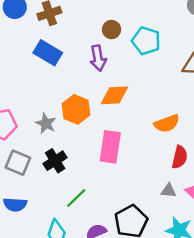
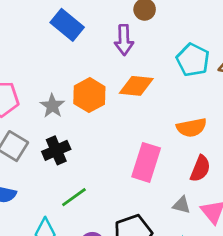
cyan pentagon: (146, 41) -> (193, 60), moved
pink rectangle: (110, 147) -> (146, 162), moved

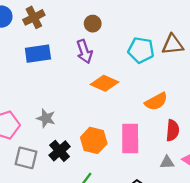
blue rectangle: (67, 25) -> (38, 54), turned -30
orange diamond: (136, 86) -> (105, 83), turned 36
orange hexagon: (89, 95) -> (94, 140), moved

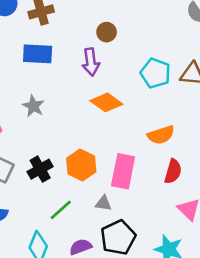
gray star: (46, 118) -> (33, 106), moved
gray triangle: (167, 162) -> (103, 203), moved

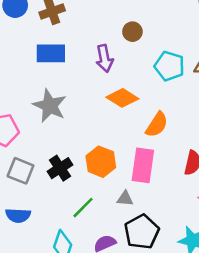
brown circle: (107, 32) -> (132, 32), moved
gray star: (33, 106) -> (50, 106), size x1.5
orange semicircle: (161, 135) -> (157, 125), moved, turned -36

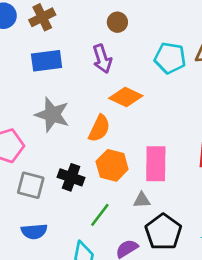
brown circle: (132, 32) -> (117, 22), moved
orange semicircle: (157, 125) -> (99, 128), moved
black cross: (60, 168) -> (71, 177), turned -30

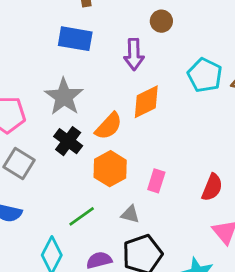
orange diamond: (126, 97) -> (146, 102), turned -68
pink rectangle: (156, 164) -> (156, 181), size x0.6
black cross: (71, 177) -> (68, 141), moved

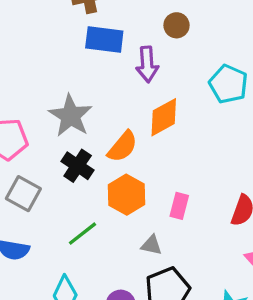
blue rectangle: (75, 39) -> (104, 40), moved
green line: (82, 216) -> (82, 234), moved

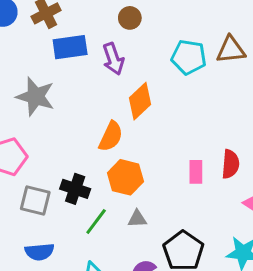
gray star: (70, 116) -> (35, 97), moved
black cross: (78, 166) -> (75, 189), moved
pink rectangle: (179, 206) -> (196, 172), moved
gray triangle: (152, 245) -> (137, 219), moved

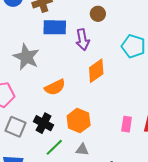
orange semicircle: (111, 136) -> (55, 87), moved, turned 30

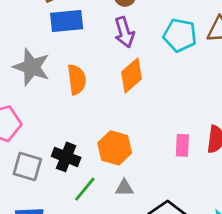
purple arrow: (83, 40) -> (124, 32), moved
orange semicircle: (55, 87) -> (77, 79), moved, turned -65

